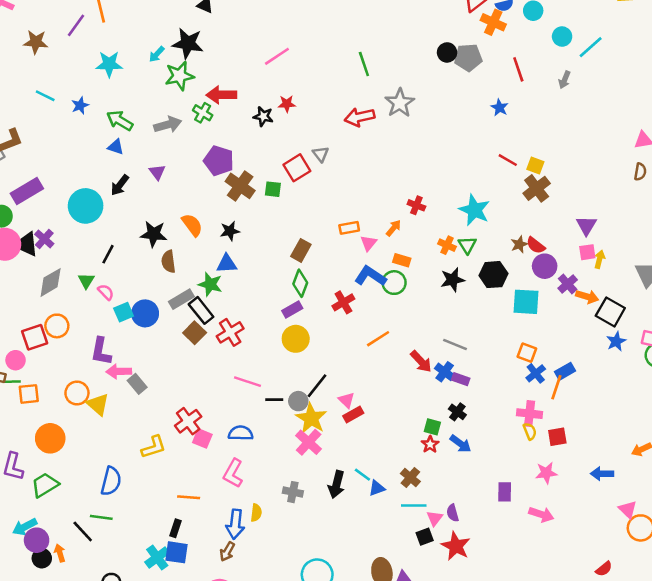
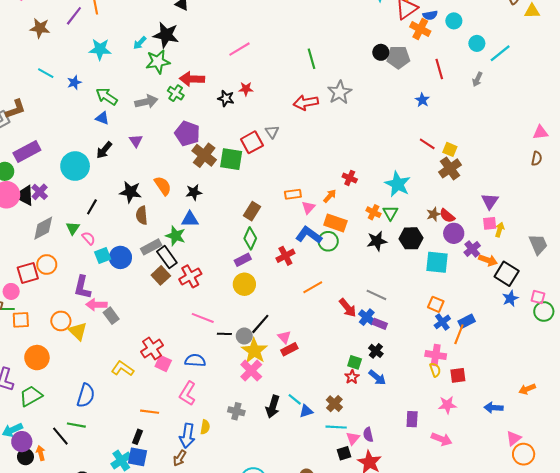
green square: (273, 189) -> (231, 159), size x1.6
orange rectangle: (402, 260) -> (335, 223), size x1.5
yellow L-shape: (154, 447) -> (122, 369), turned -130
pink triangle: (628, 509) -> (514, 438), turned 35

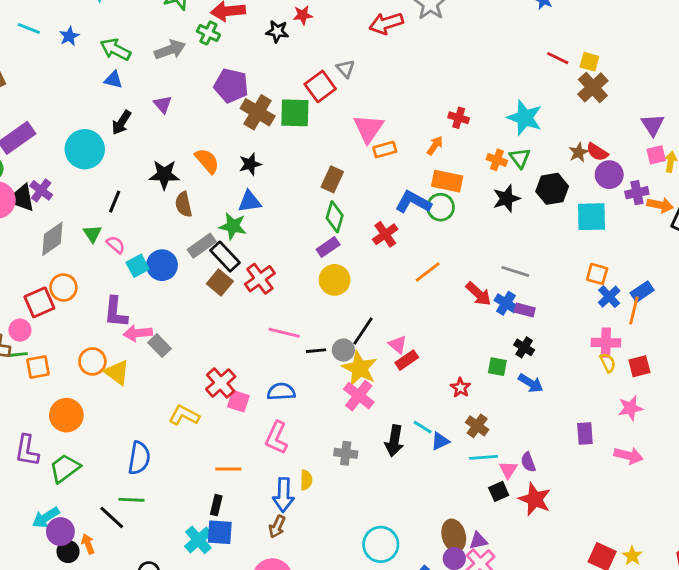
pink triangle: (308, 207) -> (368, 128), moved, size x1.6
purple cross: (472, 249) -> (637, 193), turned 35
red star: (352, 377) -> (460, 388), moved

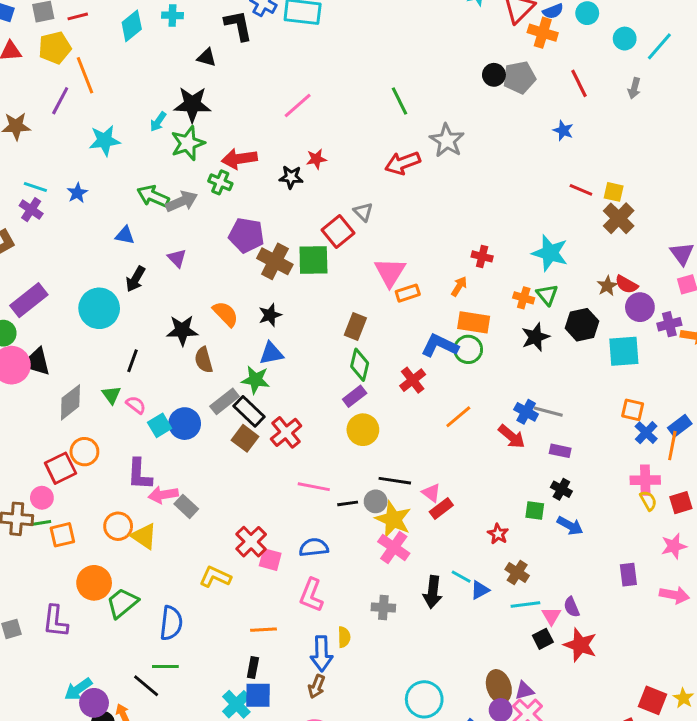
green arrow: (115, 49) -> (153, 196), moved
purple cross: (41, 190) -> (31, 210), moved
blue cross: (506, 303) -> (526, 412), moved
black line: (363, 331) -> (395, 481), turned 68
green trapezoid: (65, 468) -> (122, 603), moved

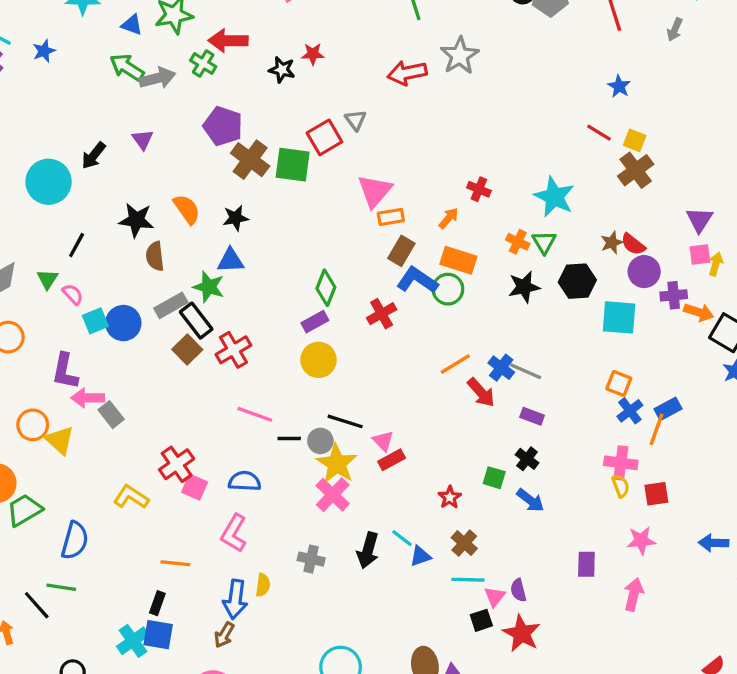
blue star: (563, 130) -> (619, 86), moved
blue triangle: (125, 235) -> (132, 25), moved
brown rectangle: (355, 327) -> (401, 251), moved
orange line: (458, 417) -> (455, 364), moved
pink arrow: (674, 595) -> (634, 594), turned -96

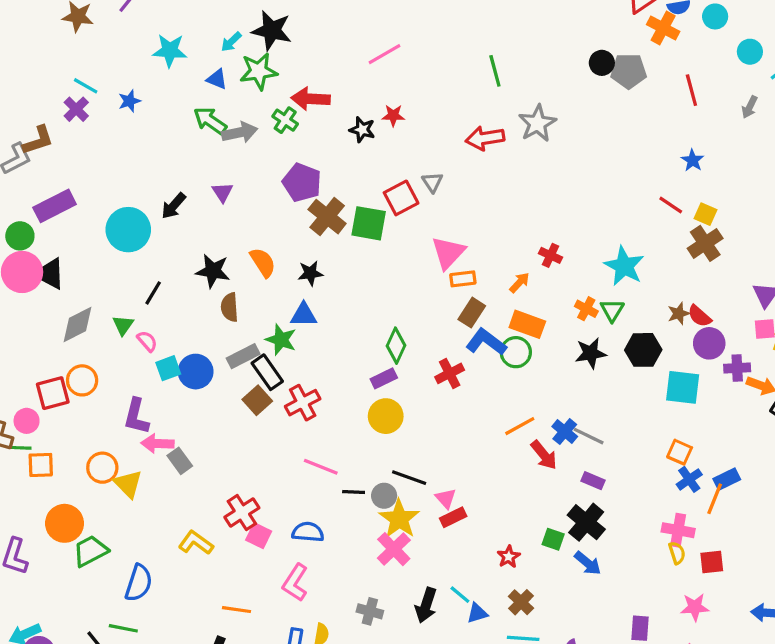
black cross: (527, 459) -> (586, 522), size x1.6

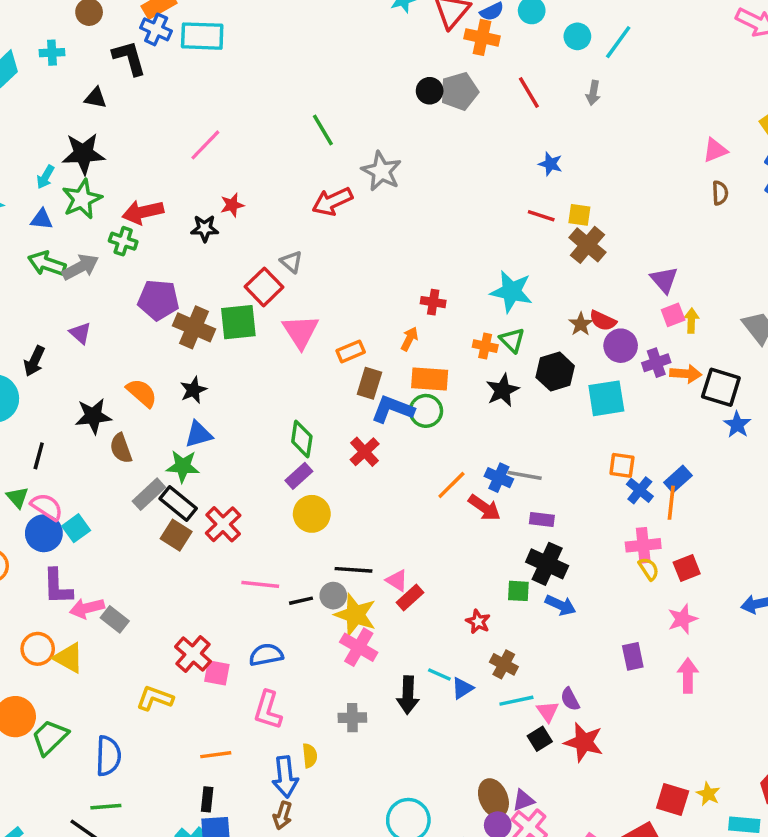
pink triangle: (448, 253) -> (301, 332), moved
pink semicircle: (147, 341) -> (47, 507), size x1.4
blue circle: (196, 372) -> (44, 533), moved

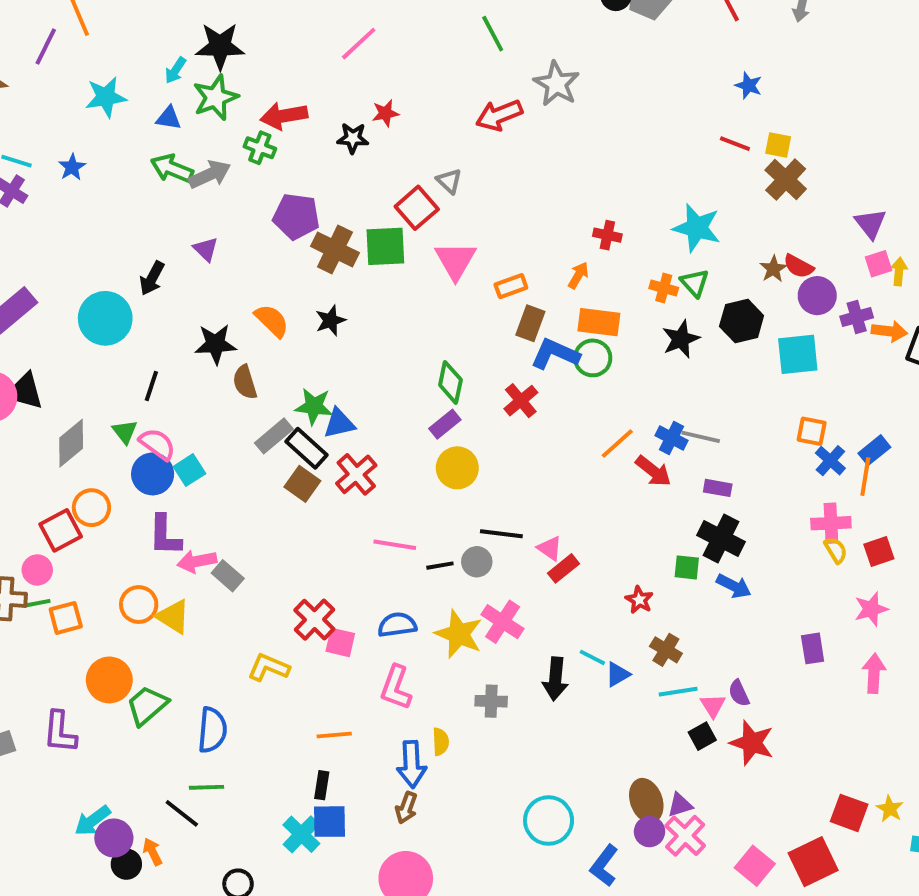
blue triangle: (199, 434) -> (339, 423), moved
yellow star: (355, 615) -> (459, 634), moved

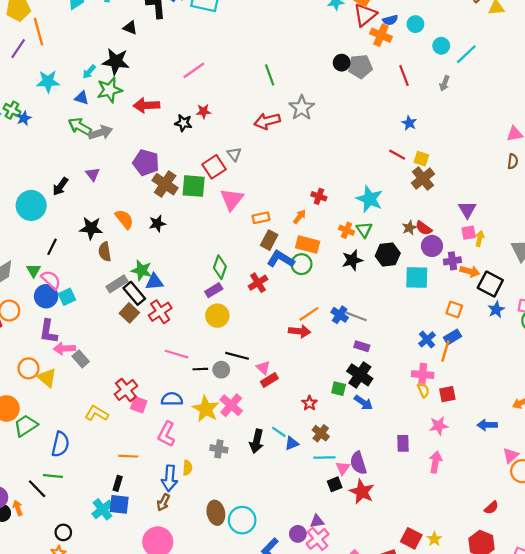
green cross: (260, 148) -> (12, 110), moved
orange square: (812, 431) -> (454, 309), moved
red arrow: (653, 471) -> (299, 331), moved, turned -40
purple semicircle: (739, 693) -> (358, 463), size x1.5
brown ellipse: (646, 801) -> (216, 513), moved

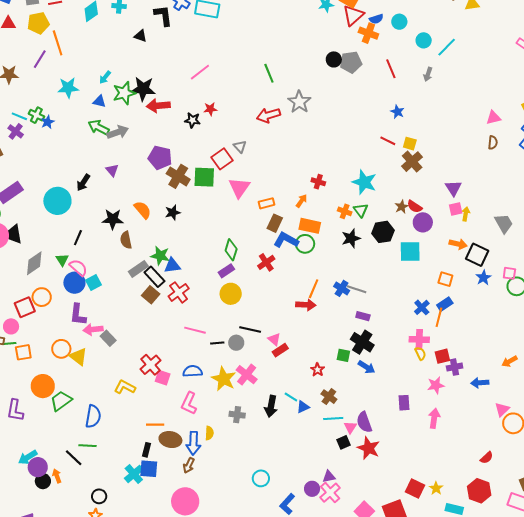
black star: (116, 61) -> (143, 89), moved
purple cross: (452, 261) -> (455, 367), moved
orange line: (309, 314) -> (314, 289), turned -30
brown ellipse: (216, 513) -> (170, 440), moved, turned -65
cyan circle: (242, 520) -> (261, 478), size x0.7

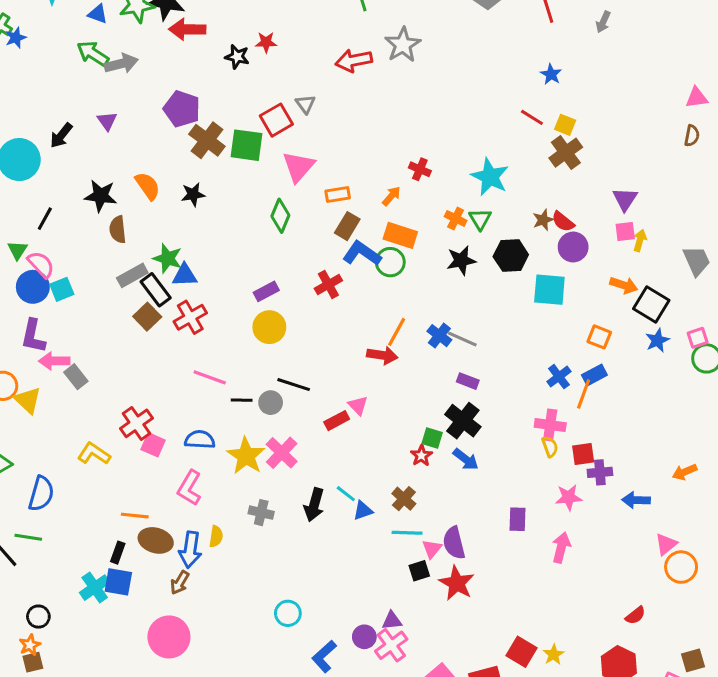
green diamond: (231, 250) -> (280, 216), moved
pink square: (509, 273) -> (698, 338), turned -32
pink triangle: (274, 339) -> (358, 405), moved
red star: (318, 370) -> (421, 456), moved

